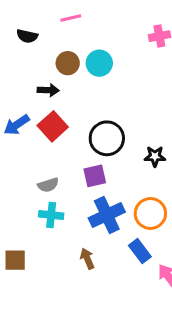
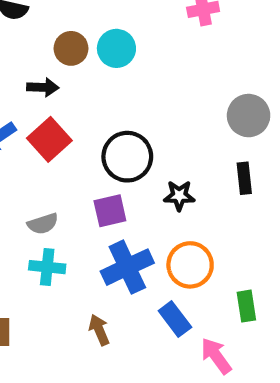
black star: (155, 156) -> (179, 196), moved

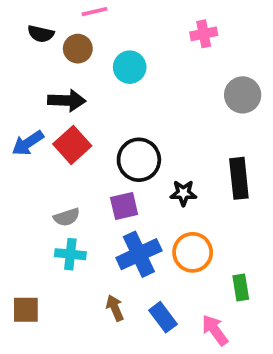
brown circle: (71, 48) -> (78, 49), moved
black arrow: (43, 87) -> (67, 100), size x1.4
gray circle: (249, 116) -> (243, 95), moved
black rectangle: (244, 178) -> (239, 178), size x1.5
blue rectangle: (175, 319) -> (163, 317), moved

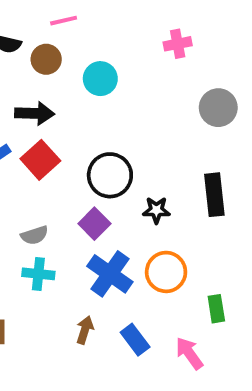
purple square: (124, 206) -> (94, 224), turned -32
blue cross: (139, 254) -> (110, 274), turned -30
brown arrow: (115, 308) -> (85, 330), turned 40

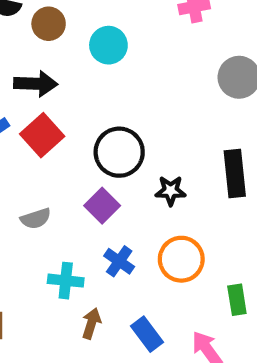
cyan cross: (38, 274) -> (66, 281), moved
blue cross: (110, 274) -> (119, 261), size x0.6

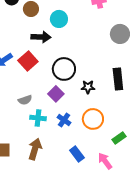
black arrow: (36, 84) -> (41, 37), moved
cyan cross: (66, 281) -> (38, 118), moved
green rectangle: (237, 300) -> (119, 138), turned 64
brown arrow: (91, 323) -> (35, 149), moved, size x1.5

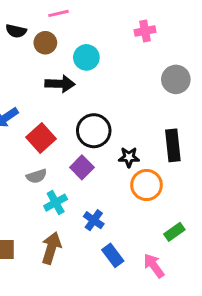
red square: (28, 61) -> (41, 138), moved
cyan cross: (38, 118) -> (56, 203), turned -35
orange circle: (93, 119) -> (147, 185), moved
blue cross: (64, 120) -> (94, 220), moved

